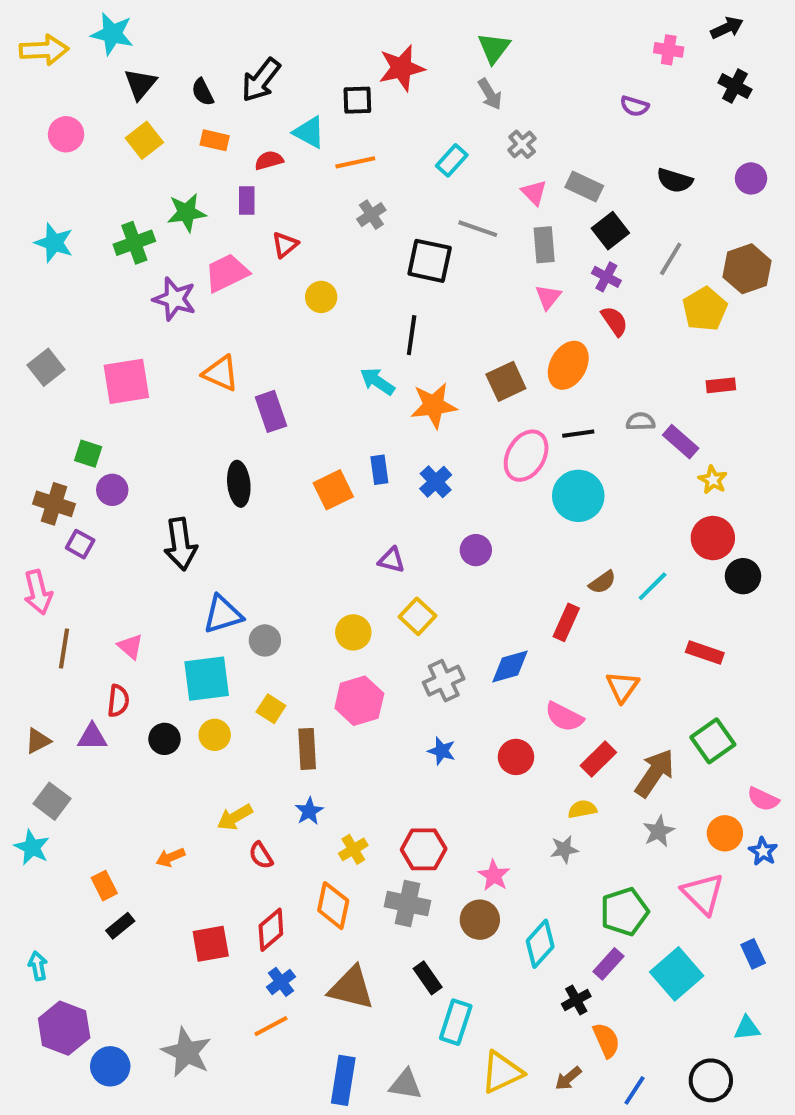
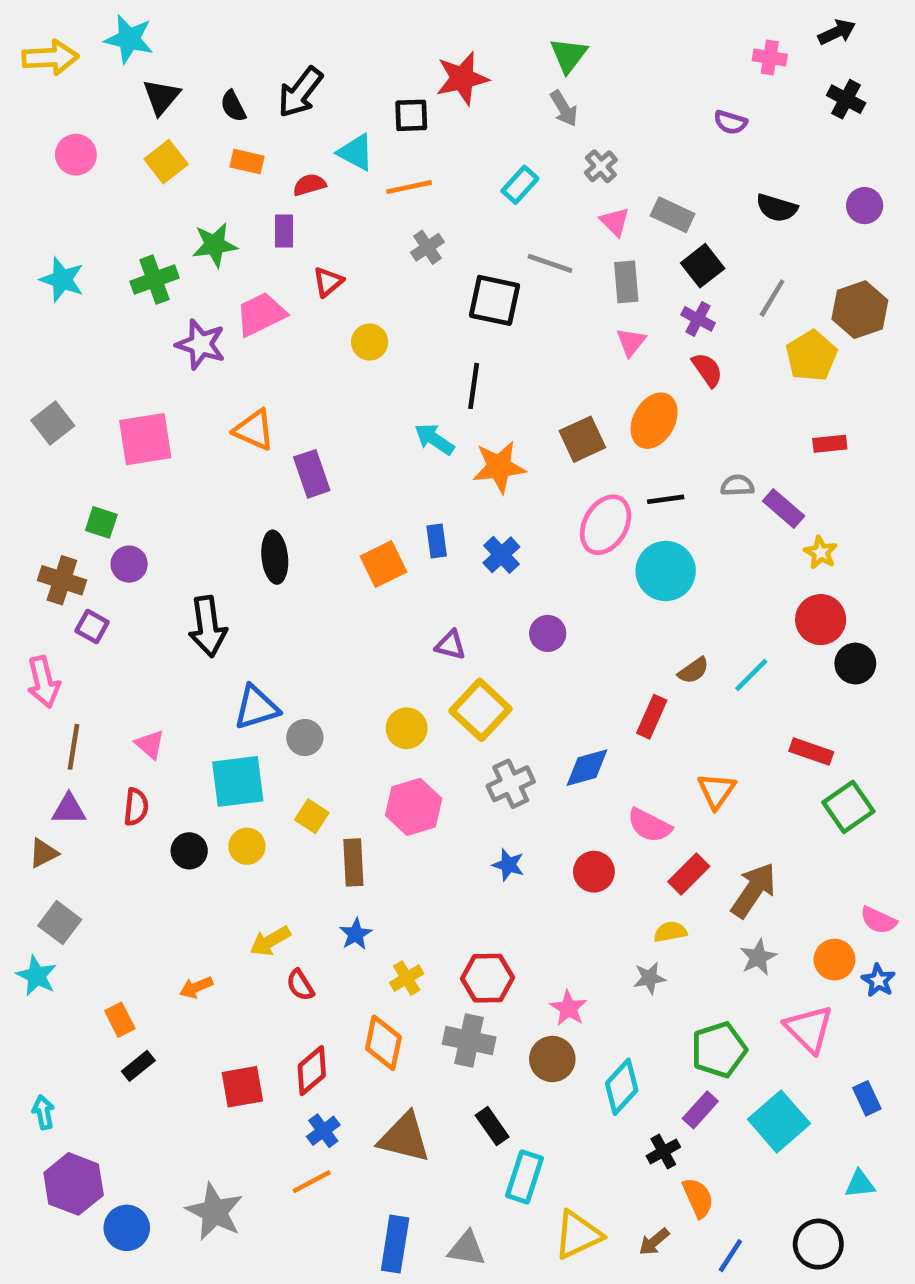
yellow square: (418, 616) -> (481, 710), size x1.4
purple triangle: (92, 737) -> (69, 809), moved
green square: (713, 741) -> (848, 807), moved

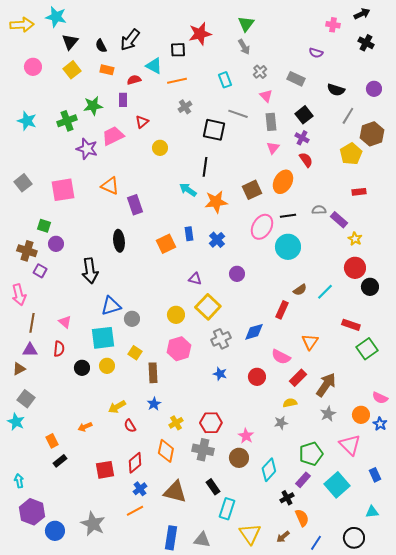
cyan rectangle: (520, 185) -> (225, 80), turned -63
gray rectangle: (673, 215) -> (296, 79), moved
gray line: (772, 298) -> (348, 116), moved
yellow triangle: (578, 1235) -> (250, 534), turned -40

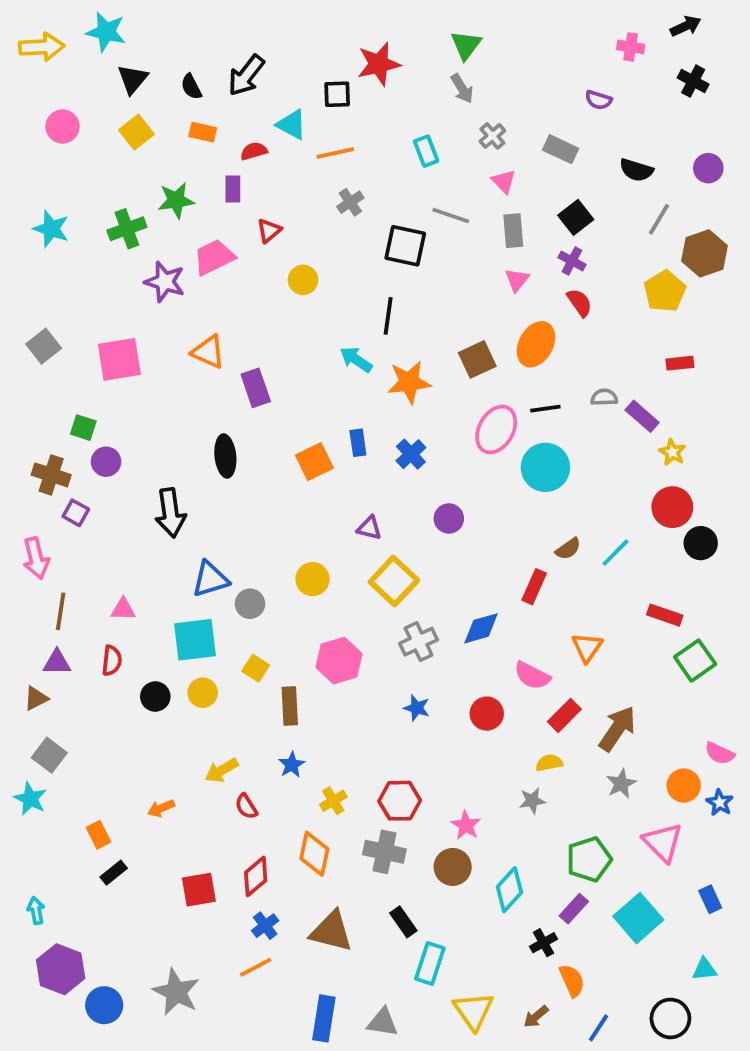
yellow circle: (176, 315) -> (312, 579), moved
pink triangle: (65, 322) -> (123, 609), turned -40

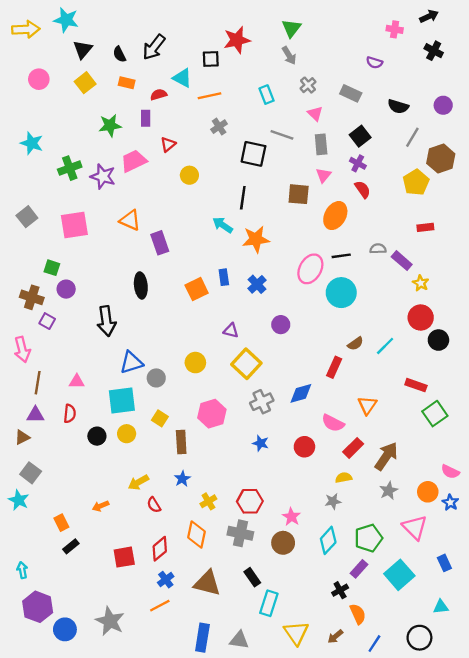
green cross: (127, 229) -> (70, 168), moved
brown square: (477, 359) -> (299, 194), moved, turned 30
cyan diamond: (509, 890) -> (328, 540), moved

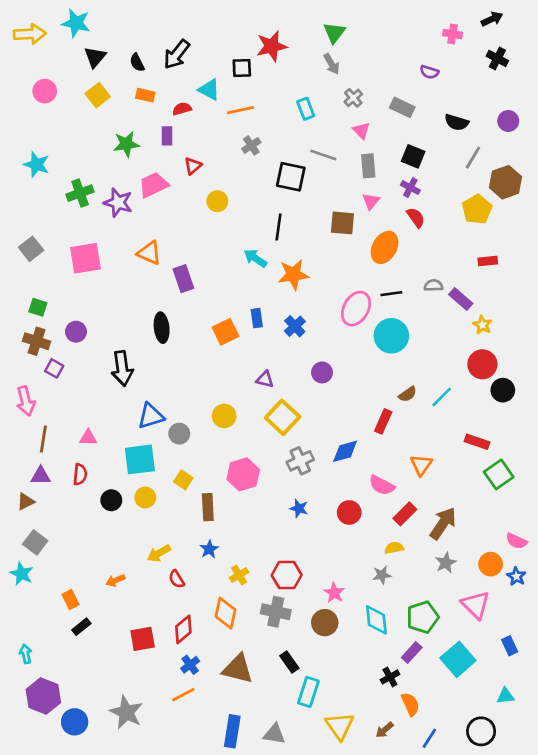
black square: (360, 136) -> (413, 156), turned -30
green square: (52, 268) -> (38, 307), moved
cyan diamond: (328, 540) -> (376, 620), turned -48

